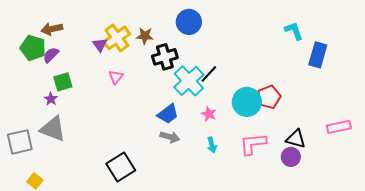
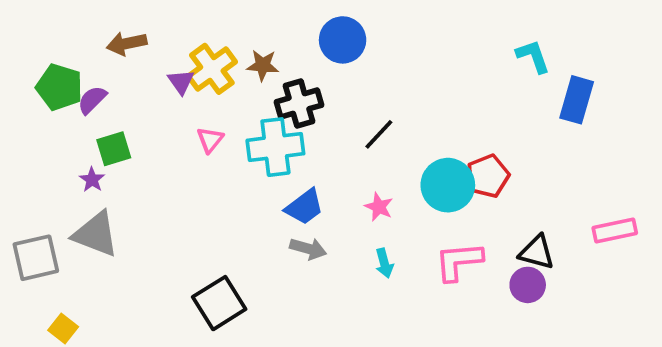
brown arrow: (52, 29) -> (127, 44), moved
cyan cross: (189, 81) -> (275, 147), moved, turned 36

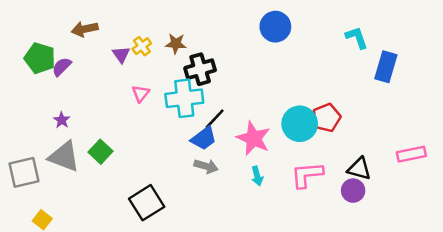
blue circle: (343, 40) -> (275, 27), moved
yellow cross: (212, 69) -> (142, 46), size x0.6
black line: (379, 134) -> (215, 119), moved
green square: (114, 149) -> (101, 152), moved, turned -30
pink star: (379, 207) -> (254, 138), size x1.8

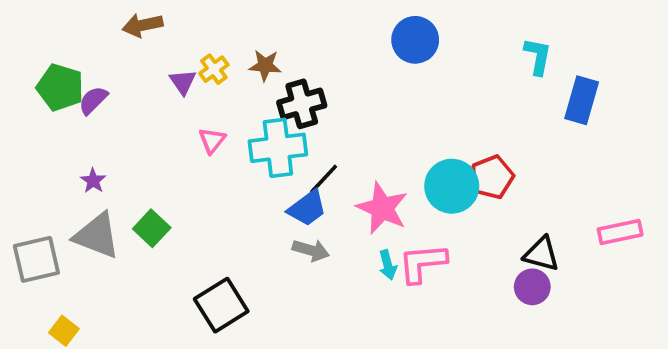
brown arrow: (85, 29) -> (143, 25), moved
cyan L-shape: (357, 38) -> (538, 56), turned 30
pink L-shape: (307, 175) -> (422, 263), moved

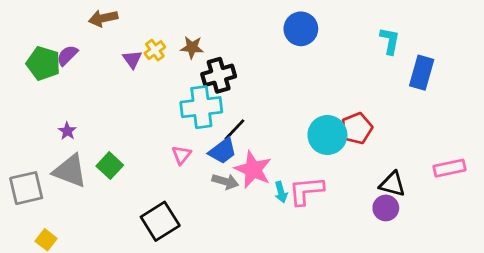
purple semicircle: (93, 100) -> (67, 55), moved
pink triangle: (212, 140) -> (181, 155), moved
pink star: (382, 208) -> (253, 170), moved

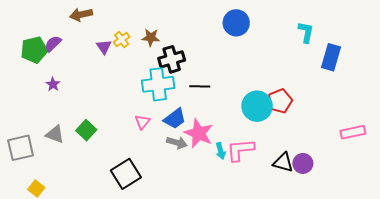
green pentagon: (43, 63) -> (34, 50), turned -30
black line: (235, 130) -> (200, 86), moved, turned 48
purple star: (67, 131) -> (53, 84), moved
gray triangle: (70, 171) -> (55, 134), size x0.7
black triangle: (392, 184) -> (283, 162), moved

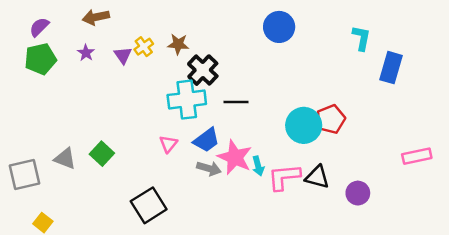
purple semicircle: (53, 44) -> (39, 27), moved
black cross: (172, 59) -> (203, 70), turned -30
purple star: (53, 84) -> (86, 53), moved
cyan arrow: (221, 151) -> (258, 166), moved
black triangle: (283, 162) -> (317, 177), moved

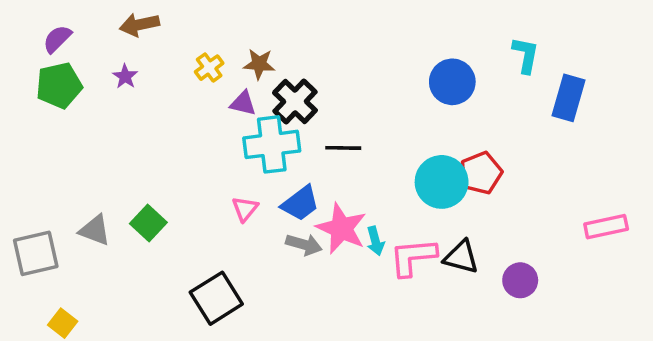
blue circle: (279, 27) -> (452, 82), moved
purple triangle: (123, 55) -> (243, 103), moved, turned -42

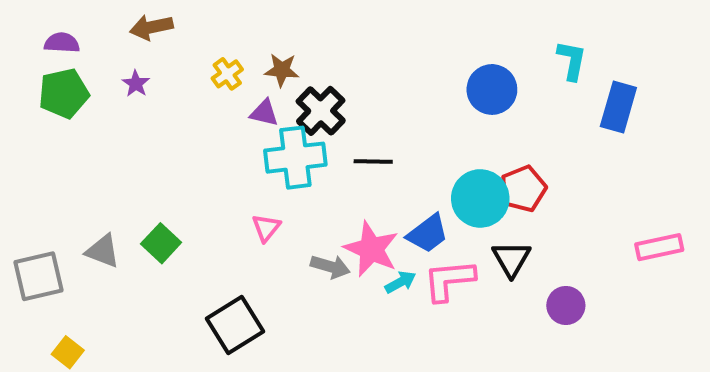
purple semicircle: (57, 39) -> (62, 43), turned 48
blue trapezoid: (300, 203) -> (428, 233), moved
cyan arrow: (375, 241) -> (400, 282), moved, turned -104
black triangle: (461, 257) -> (511, 259), moved, turned 45

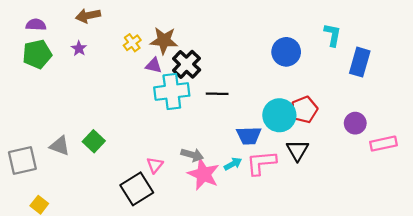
brown star: (282, 70) -> (164, 41), size x1.4
pink triangle: (266, 228) -> (155, 165), moved
blue trapezoid: (428, 233) -> (249, 136), turned 35
pink star: (371, 249) -> (204, 174), moved
purple circle: (566, 305) -> (355, 123), moved

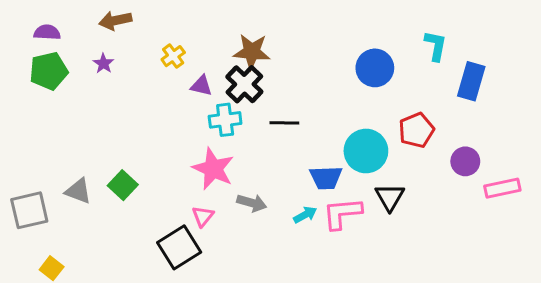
brown star: (164, 41) -> (252, 52), moved
cyan cross: (172, 91) -> (225, 120), size x0.7
red pentagon: (304, 110) -> (416, 130), moved
pink star: (204, 174) -> (213, 169), moved

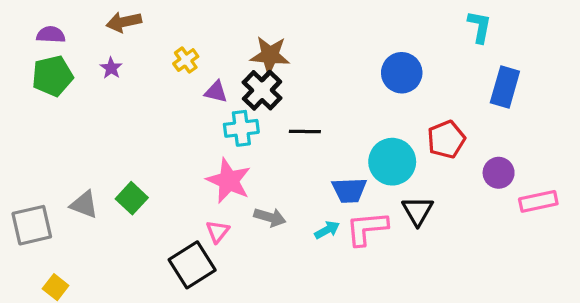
cyan L-shape: (436, 46) -> (480, 27), moved

